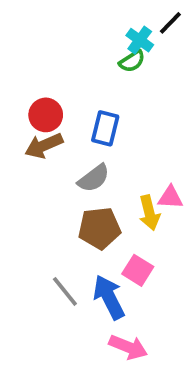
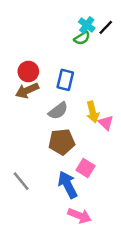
black line: (170, 23) -> (106, 27), moved
pink triangle: (170, 197) -> (106, 123), turned 42
yellow arrow: (149, 213) -> (93, 112), moved
gray line: (65, 291) -> (21, 181), moved

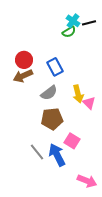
black line: (106, 27) -> (89, 23), turned 32
blue rectangle: (65, 80) -> (55, 67), turned -42
gray line: (21, 181) -> (37, 152), moved
pink arrow: (80, 216) -> (87, 181), moved

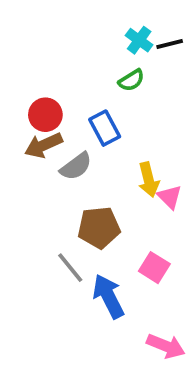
green semicircle: (69, 32) -> (131, 80), moved
gray semicircle: (49, 93) -> (76, 166), moved
pink square: (72, 141) -> (154, 268), moved
gray line: (37, 152) -> (70, 268), moved

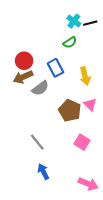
yellow arrow: (149, 180) -> (85, 76), moved
brown pentagon: (99, 227) -> (70, 111), moved, turned 30
blue arrow: (108, 296) -> (43, 172), moved, size x0.7

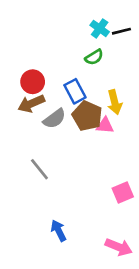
pink triangle: (90, 104) -> (105, 125), moved, turned -40
brown pentagon: (70, 111) -> (87, 116), moved
gray line: (37, 142) -> (39, 169), moved
pink square: (82, 142) -> (123, 192), moved, turned 35

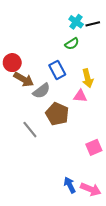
red circle: (33, 82) -> (12, 63), moved
brown arrow: (31, 104) -> (24, 79), turned -126
brown pentagon: (87, 116) -> (57, 114), moved
blue arrow: (59, 231) -> (70, 185), moved

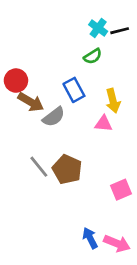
brown pentagon: (57, 114) -> (67, 169), moved

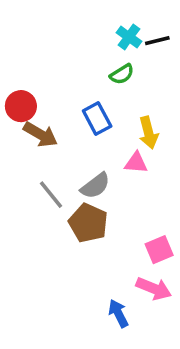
gray semicircle: (54, 117) -> (95, 186), moved
gray line: (39, 167) -> (51, 195), moved
pink arrow: (117, 243) -> (154, 289), moved

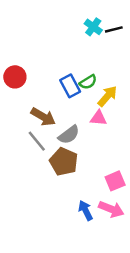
green semicircle: (122, 74) -> (88, 82), moved
yellow arrow: (148, 133) -> (107, 96), turned -125
brown arrow: (40, 134) -> (43, 117), moved
blue arrow: (118, 313) -> (86, 210), moved

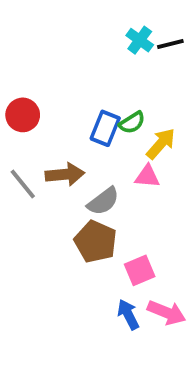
blue rectangle: (70, 86) -> (105, 128), turned 50
brown arrow: (43, 117) -> (65, 174), turned -35
gray line: (37, 141) -> (23, 184), moved
pink square: (115, 181) -> (140, 270), moved

